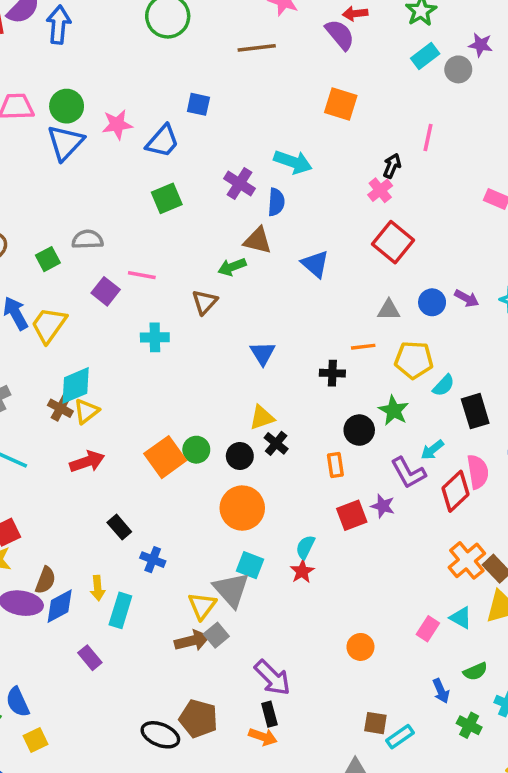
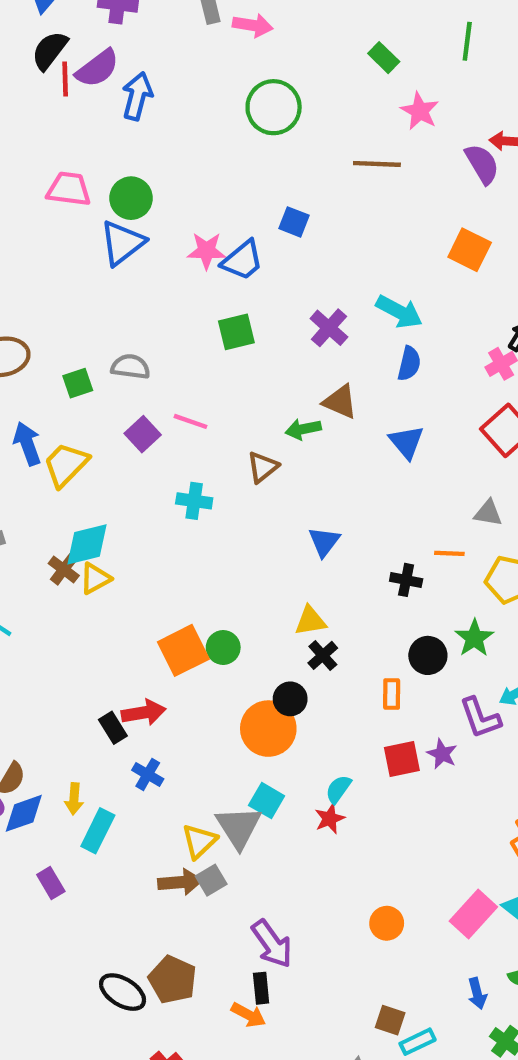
pink star: (117, 124) -> (207, 251), moved
blue semicircle: (276, 202) -> (409, 364), moved
black circle: (240, 456) -> (290, 699), moved
red arrow: (87, 462) -> (144, 713), moved
pink rectangle: (428, 629) -> (473, 914), size x1.5

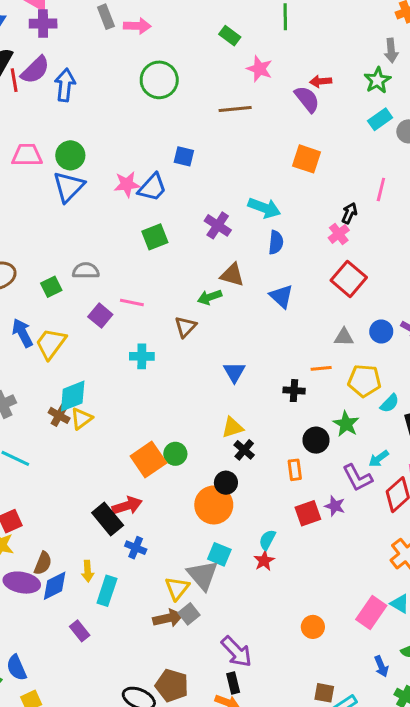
black rectangle: (113, 728) -> (108, 519), size x1.5

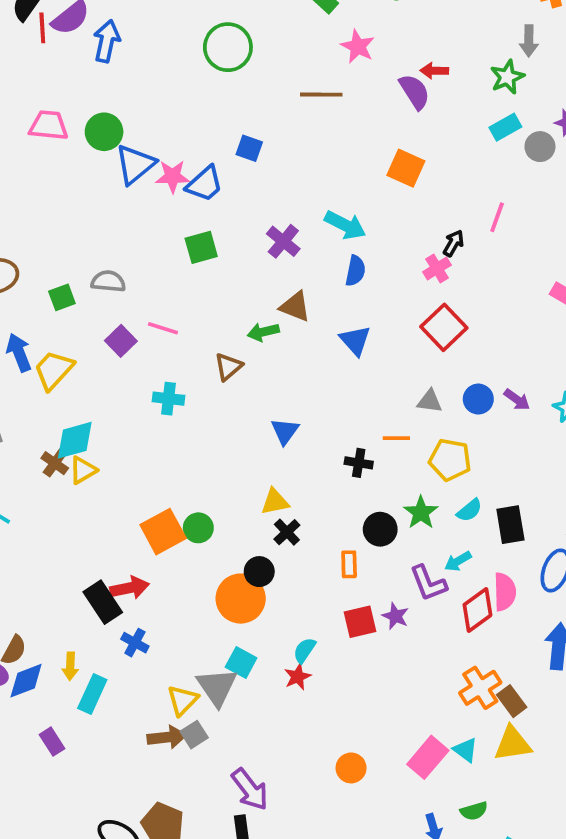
blue triangle: (69, 187) -> (135, 164), moved
cyan semicircle: (390, 403) -> (469, 510), moved

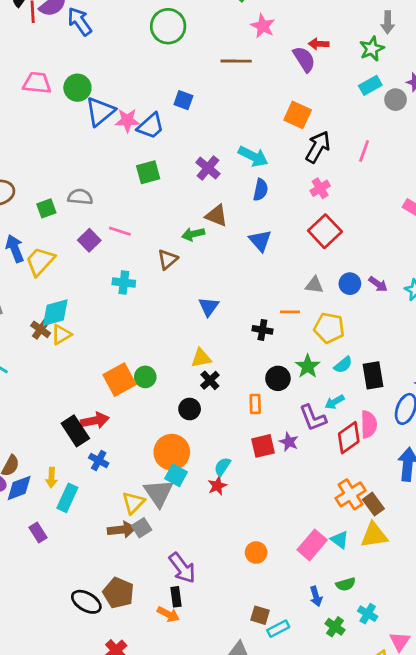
blue arrow: (107, 41) -> (80, 21), turned -48
black arrow: (453, 243) -> (318, 147), moved, size x1.6
orange circle: (241, 599) -> (172, 452), moved

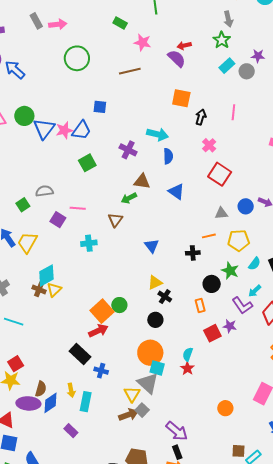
black arrow: (318, 147) -> (201, 117), size x0.7
red arrow: (95, 420) -> (98, 331), moved

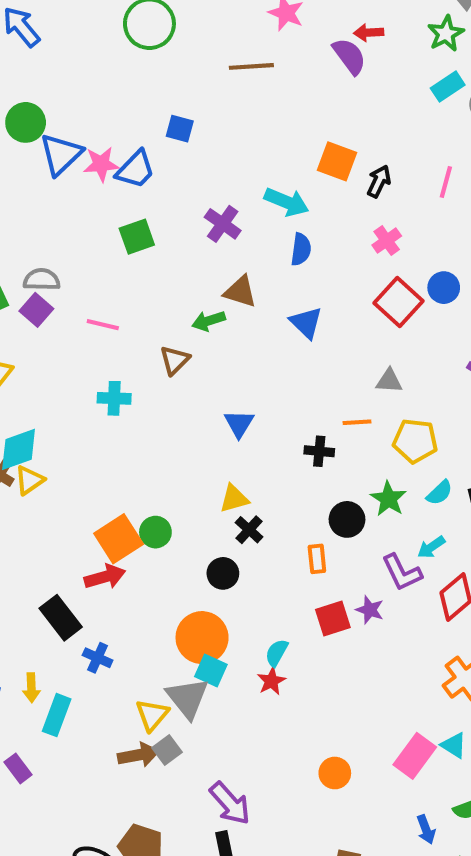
orange square: (181, 98) -> (337, 161), moved
blue circle: (246, 206) -> (444, 288), moved
purple square: (58, 220) -> (36, 310), moved

